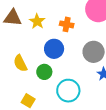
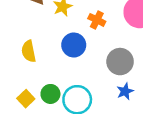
green circle: (44, 72) -> (50, 94), moved

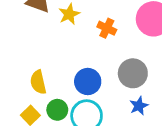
blue circle: (74, 45) -> (88, 82), moved
yellow semicircle: (29, 51) -> (38, 82), moved

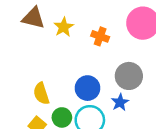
blue star: (139, 106) -> (120, 102), moved

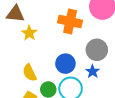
yellow star: (64, 27) -> (29, 33), moved
orange cross: (100, 36) -> (70, 21), size x1.6

